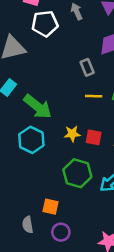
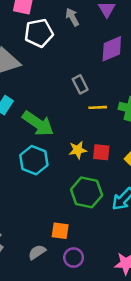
gray rectangle: (87, 67) -> (80, 84), moved
gray semicircle: (28, 225) -> (37, 252), turned 70

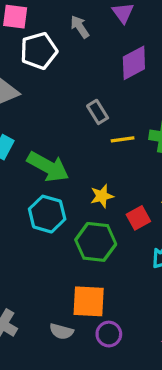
red square: (101, 152) -> (138, 218), moved, turned -30
green hexagon: (87, 192) -> (96, 242), moved
orange square: (60, 231) -> (89, 301), size x1.5
gray semicircle: (37, 252) -> (61, 331), turned -126

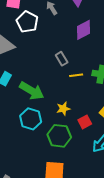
white pentagon: (39, 51) -> (27, 22), turned -30

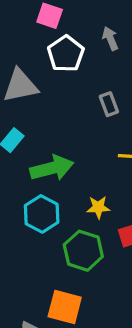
gray rectangle: (62, 59) -> (109, 104), moved
green arrow: (32, 91) -> (52, 168), turned -55

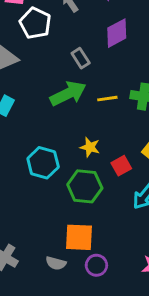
green arrow: (52, 168) -> (68, 94), moved
yellow star: (98, 207) -> (90, 147), turned 30

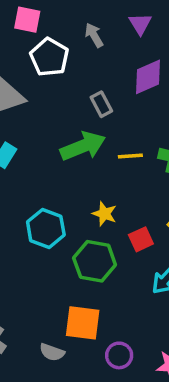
purple circle: (96, 265) -> (119, 355), moved

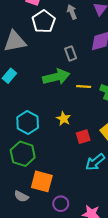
green hexagon: (95, 261) -> (23, 154), moved

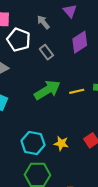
gray rectangle: (71, 53) -> (46, 52), moved
yellow star: (64, 119) -> (61, 143), moved

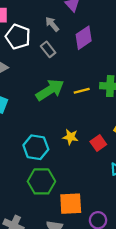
gray arrow: (43, 22) -> (52, 24), moved
yellow star: (61, 143) -> (70, 137), moved

